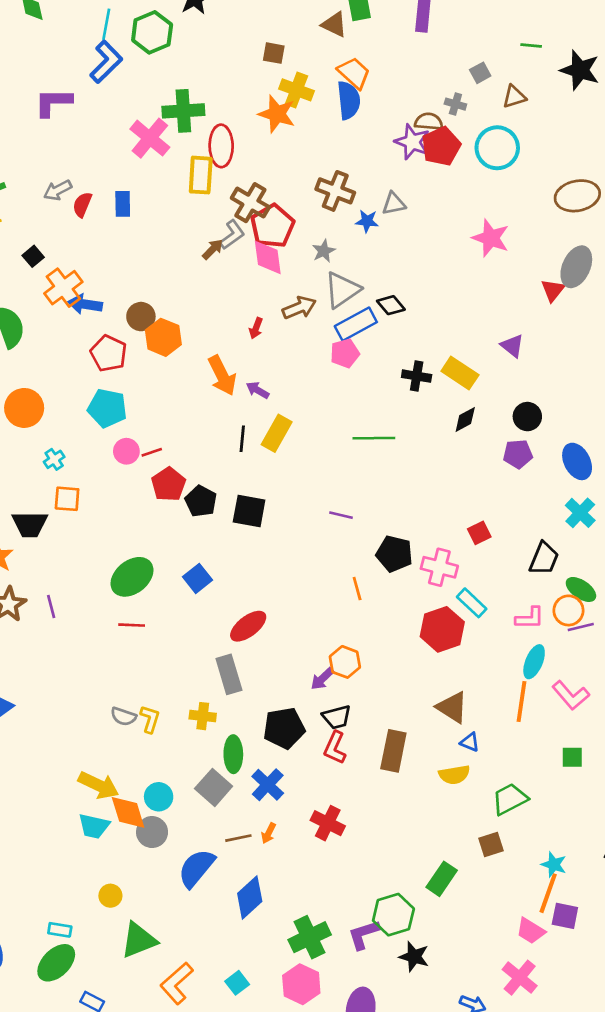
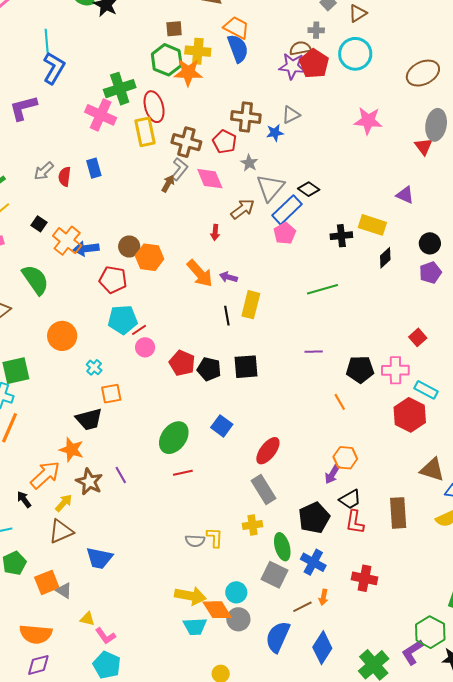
green hexagon: (152, 32) -> (167, 60), moved
red pentagon: (272, 226) -> (225, 142), moved, size x0.7
red line: (152, 452) -> (139, 330), moved

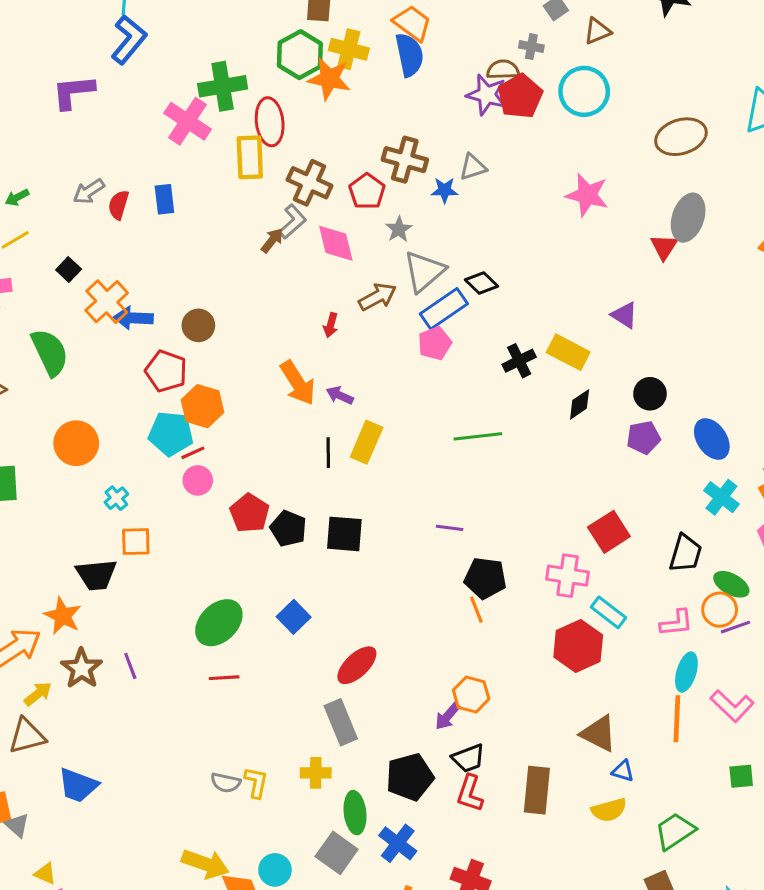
black cross: (341, 236) -> (519, 361), turned -30
orange hexagon: (150, 257) -> (202, 406), moved
red square: (418, 337) -> (609, 532), size x1.5
black pentagon: (360, 369) -> (485, 578), moved

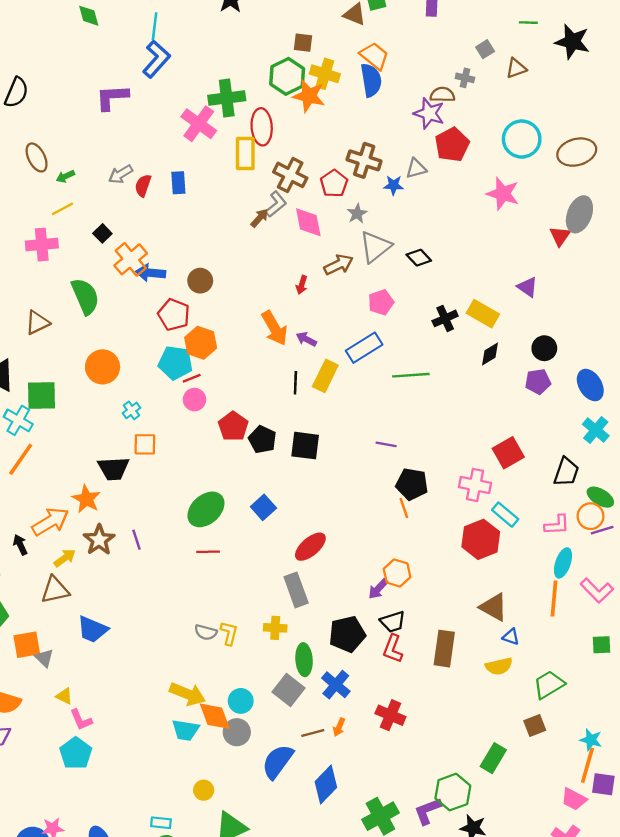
cyan circle: (584, 91) -> (522, 139), moved
red pentagon: (520, 96) -> (452, 145), moved
blue rectangle: (444, 309) -> (364, 348), moved

